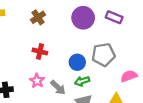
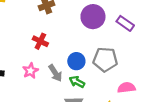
green arrow: (82, 81) -> (77, 82), turned 32
gray arrow: (58, 87) -> (55, 73), moved

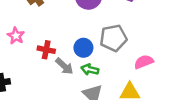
red cross: (40, 41) -> (46, 50), moved
pink star: (30, 71) -> (16, 36), moved

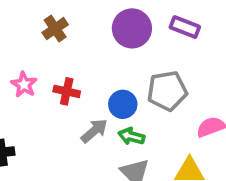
red cross: (46, 50) -> (67, 91), moved
gray arrow: (64, 66) -> (94, 131), turned -84

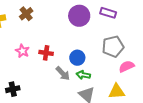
brown cross: (55, 29) -> (26, 14), moved
gray pentagon: (167, 91) -> (113, 46), moved
gray arrow: (94, 131) -> (63, 73), turned 91

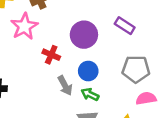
purple rectangle: (108, 13) -> (125, 26), moved
purple circle: (79, 16) -> (84, 35), moved
pink star: (22, 51) -> (24, 26), moved, size x1.5

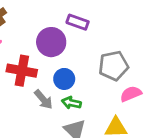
purple rectangle: (125, 26) -> (78, 22), moved
red cross: (51, 55) -> (22, 71), size x1.5

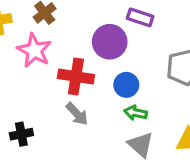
gray arrow: (43, 100) -> (77, 114), moved

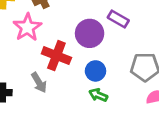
gray arrow: (77, 114) -> (39, 83), moved

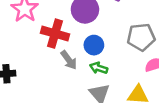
gray arrow: (39, 83) -> (69, 60), moved

